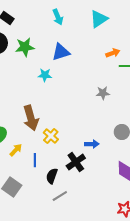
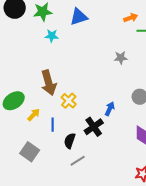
cyan star: (45, 75) -> (52, 36), moved
blue arrow: (92, 144) -> (110, 109), turned -64

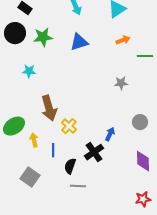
orange arrow: (131, 18) -> (123, 40), moved
cyan star: (52, 36) -> (29, 71), moved
yellow arrow: (34, 115) -> (34, 140), turned -56
gray line: (78, 161) -> (78, 186), turned 35

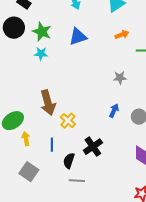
green star: (43, 37) -> (42, 32), turned 30
cyan star: (29, 71) -> (41, 54), moved
blue arrow: (110, 134) -> (114, 111), moved
yellow arrow: (34, 140) -> (26, 139), moved

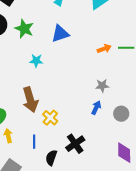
orange arrow: (122, 35) -> (104, 49), moved
cyan star: (41, 54) -> (36, 61), moved
gray star: (120, 78) -> (102, 86), moved

